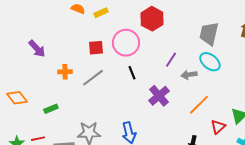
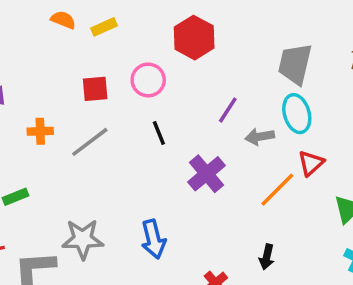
pink circle: (126, 43) -> (148, 80), size x0.7
cyan ellipse: (210, 62) -> (297, 114), turned 35
red triangle: (218, 127) -> (311, 163), moved

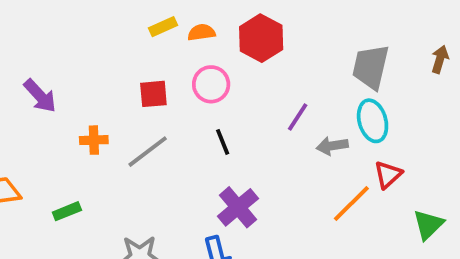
orange semicircle: (63, 20) -> (201, 32), moved, turned -30
purple cross: (207, 174) -> (238, 207), moved

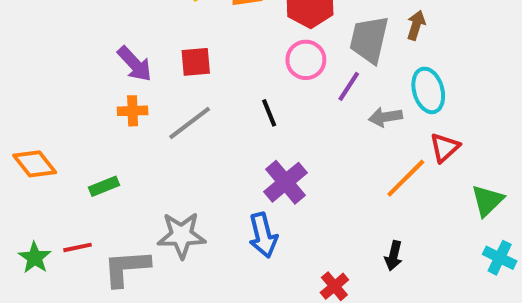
brown arrow: (440, 59) -> (416, 25), moved
gray trapezoid: (371, 67) -> (369, 39), moved
pink circle: (211, 84) -> (306, 60), moved
purple arrow: (40, 96) -> (135, 64), moved

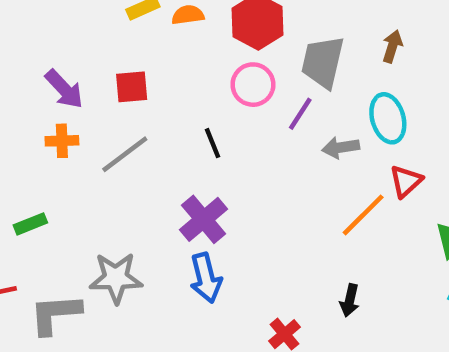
brown arrow: (416, 25) -> (392, 46), moved
purple cross: (285, 182) -> (204, 219), moved

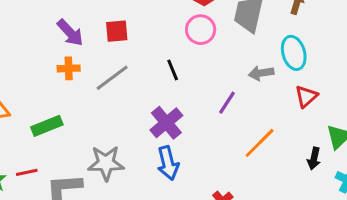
purple line: (300, 114) -> (227, 103), moved
orange line: (363, 215) -> (260, 143), moved
green rectangle: (30, 224) -> (47, 126), size x1.4
black arrow: (350, 300) -> (314, 158), moved

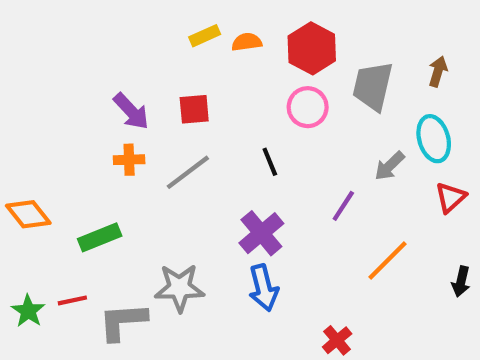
gray arrow: (261, 73) -> (390, 166), turned -35

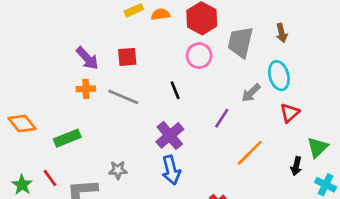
brown arrow: (438, 71) -> (282, 33), turned 150
gray line: (188, 172) -> (123, 97), turned 60
gray star: (179, 288) -> (118, 170), size x0.6
red line: (72, 300) -> (50, 178), turned 66

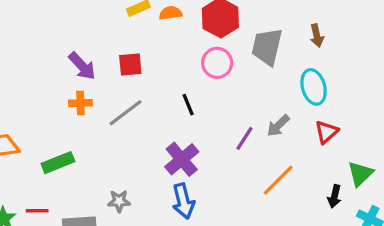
gray arrow: (251, 93) -> (278, 126), moved
gray line: (123, 97) -> (125, 113), turned -60
red line: (50, 178) -> (37, 211), turned -54

